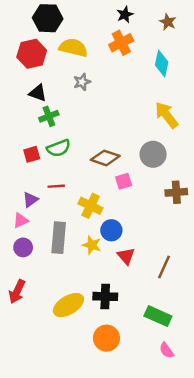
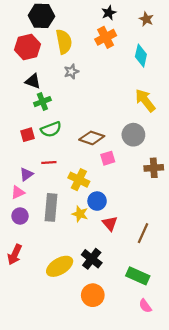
yellow semicircle: (73, 48) -> (64, 42), turned 65
black cross: (105, 296) -> (92, 259), turned 36

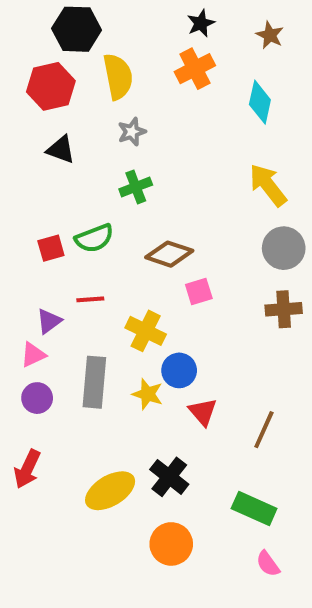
green cross: (42, 102) -> (136, 187), moved
gray circle: (133, 135) -> (284, 248), moved

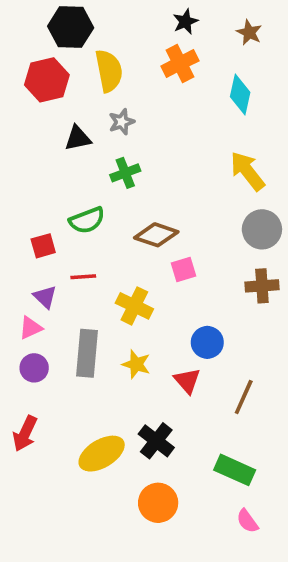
black triangle: (61, 150) -> (78, 138), moved, turned -32
red square: (51, 248) -> (43, 246), moved
purple triangle: (49, 321) -> (45, 297), turned -40
blue circle: (179, 370) -> (207, 342), moved

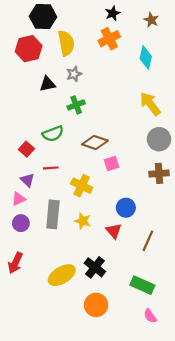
red square: (43, 246) -> (26, 149), turned -32

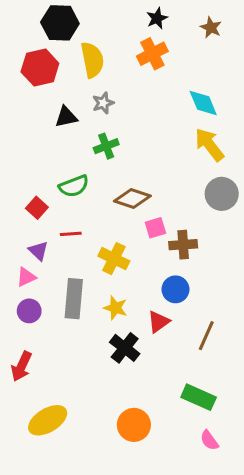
cyan diamond: (146, 57) -> (203, 103), moved, turned -35
brown cross: (159, 173) -> (183, 245), moved
red triangle: (114, 231) -> (159, 322), turned 35
black cross: (95, 267) -> (125, 348), moved
yellow ellipse: (62, 275) -> (48, 420), moved

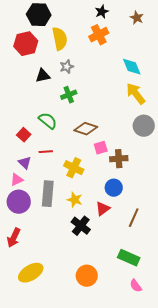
green semicircle: (74, 186) -> (48, 121), turned -120
purple circle: (29, 311) -> (19, 202), size x1.5

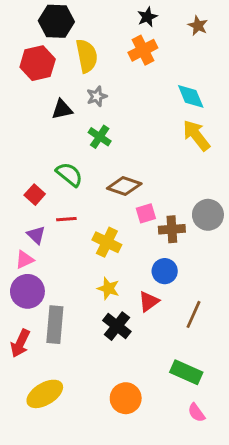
green cross: (69, 95) -> (100, 137), turned -35
gray circle: (144, 126) -> (208, 215), moved
gray rectangle: (48, 194) -> (55, 325), moved

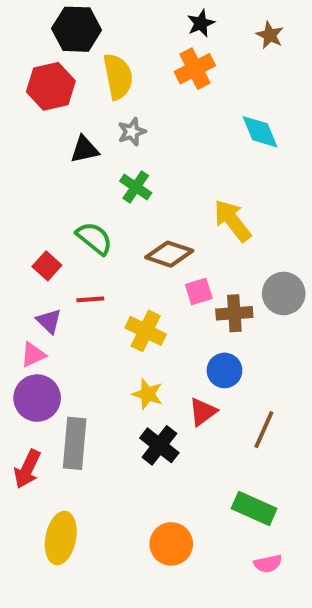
yellow arrow: (196, 135) -> (232, 221), moved
yellow ellipse: (45, 394) -> (61, 538), turned -48
pink semicircle: (196, 413) -> (268, 564), turned -66

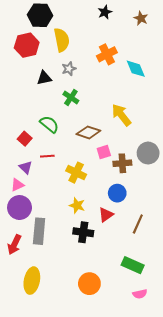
orange cross: (195, 69) -> (107, 54), moved
black cross: (159, 445) -> (83, 232), turned -30

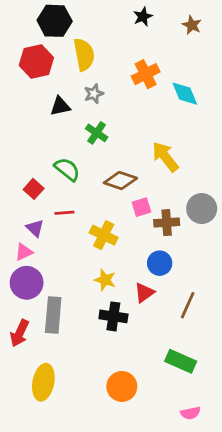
pink semicircle: (140, 294) -> (190, 413), moved

